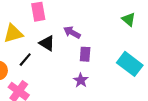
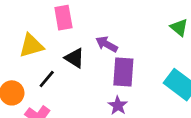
purple rectangle: (85, 54) -> (123, 72), size x1.5

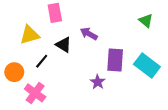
purple rectangle: (123, 72) -> (115, 60), moved

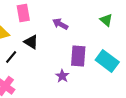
purple arrow: (89, 34) -> (60, 24), moved

